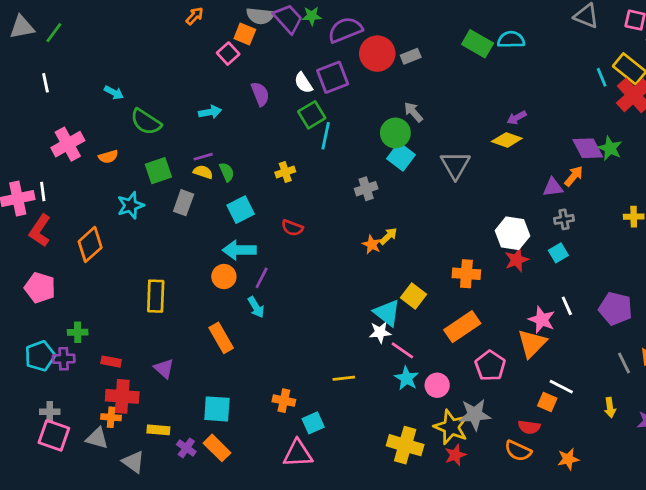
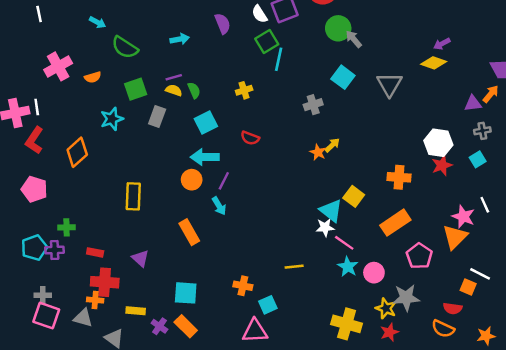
green circle: (395, 133) -> (338, 28), moved
yellow star: (451, 427) -> (386, 308), size x0.7

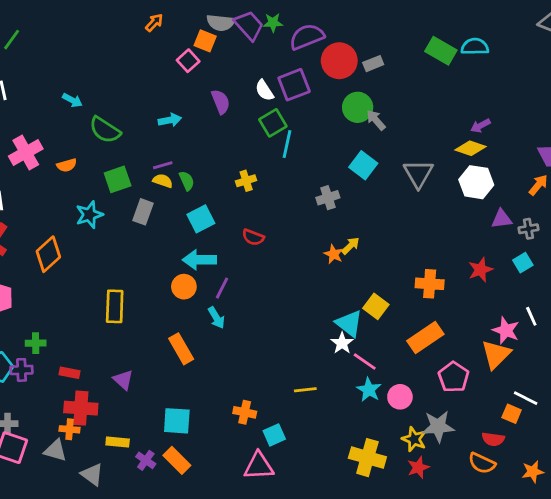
purple triangle: (473, 103) -> (502, 219), moved
white hexagon: (438, 143) -> (476, 182), moved
white star: (325, 227) -> (342, 343), turned -30

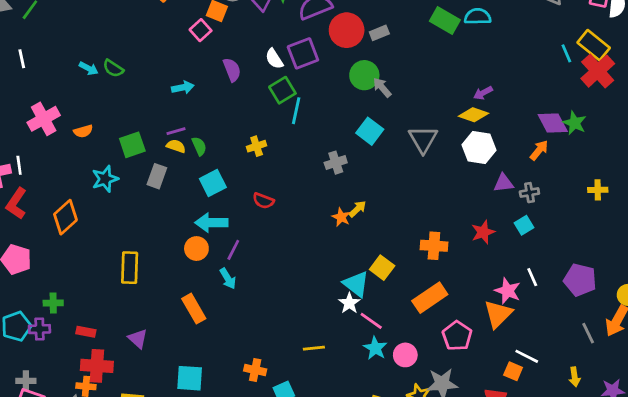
green semicircle: (105, 130) -> (113, 68), moved, size x0.7

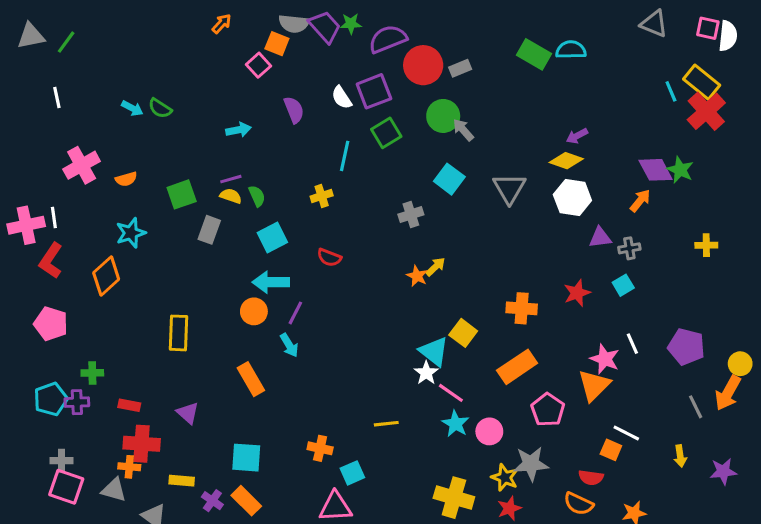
green square: (282, 90) -> (386, 133), moved
cyan line: (296, 111) -> (345, 156), moved
cyan star: (105, 179) -> (131, 233), moved

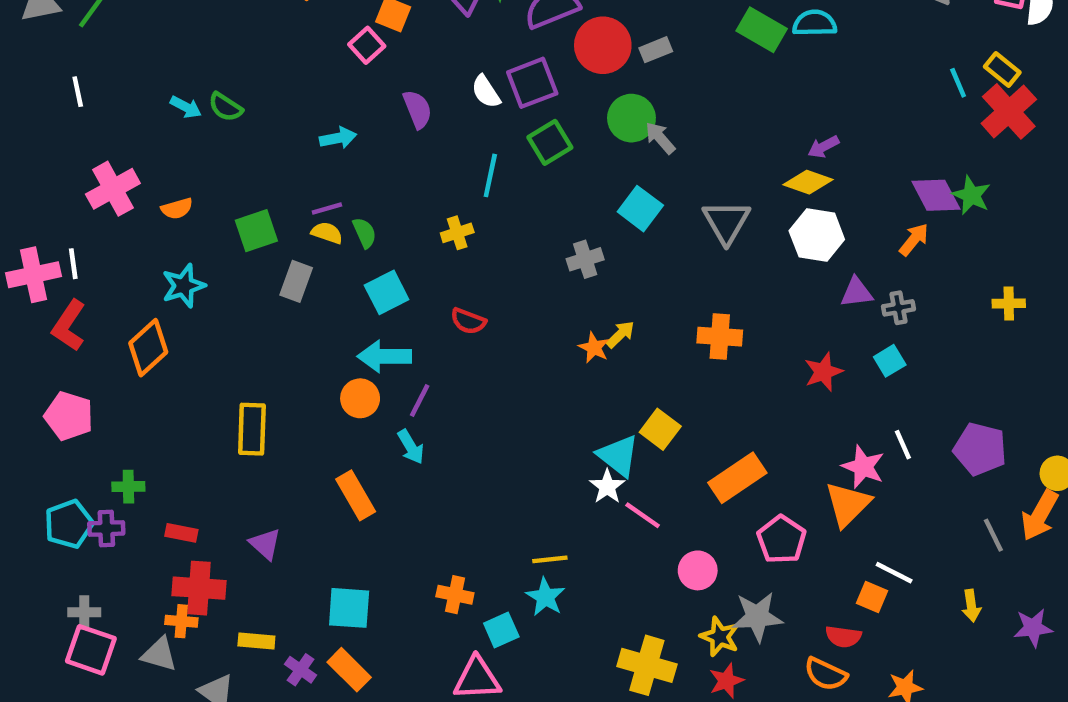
yellow rectangle: (702, 82) -> (1002, 70), size x0.7
orange cross: (522, 308) -> (720, 337), moved
cyan star: (455, 424) -> (545, 597), moved

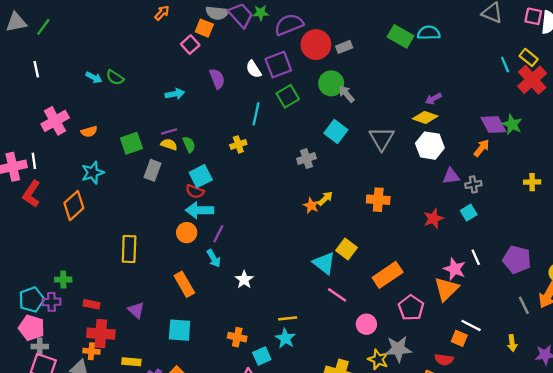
red semicircle: (468, 321) -> (195, 191), moved
pink pentagon: (69, 416) -> (32, 328), moved
white star: (607, 487) -> (244, 280), moved
cyan square: (349, 608) -> (180, 330), moved

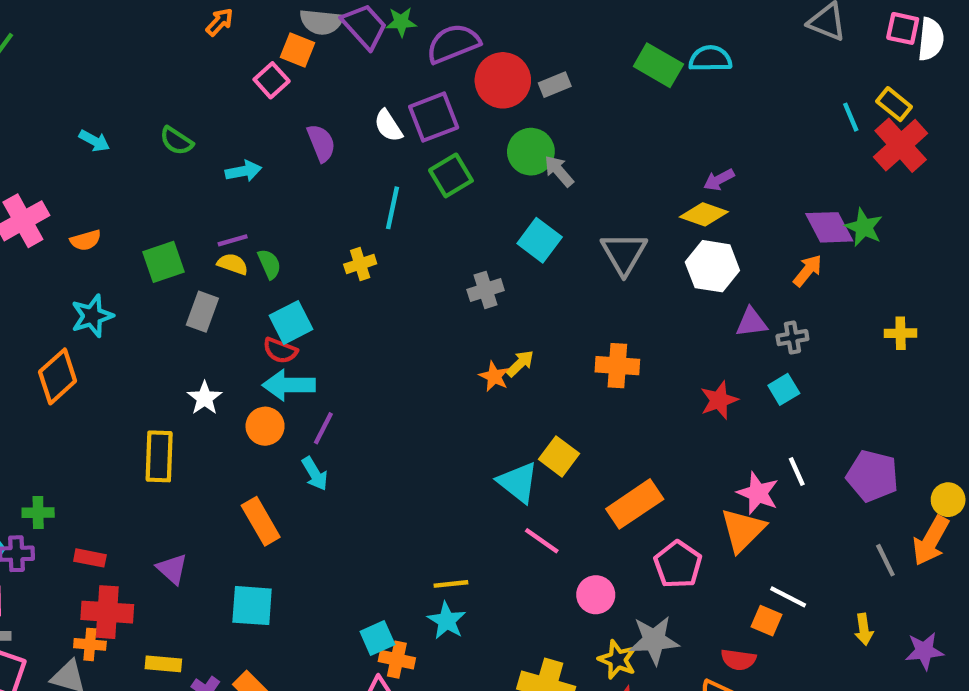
green semicircle: (115, 77) -> (176, 141), moved
white star: (244, 280) -> (205, 398), moved
orange cross: (237, 337) -> (397, 660), moved
cyan square: (262, 356) -> (377, 638), moved

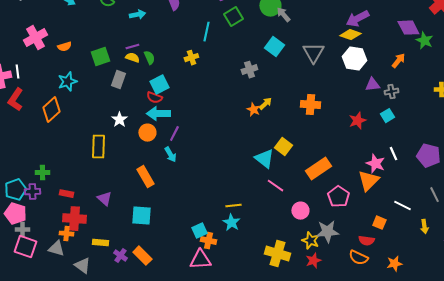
purple arrow: (719, 180) -> (357, 19), size x1.6
purple diamond: (829, 227) -> (408, 28), moved
white line: (788, 597) -> (402, 206), moved

